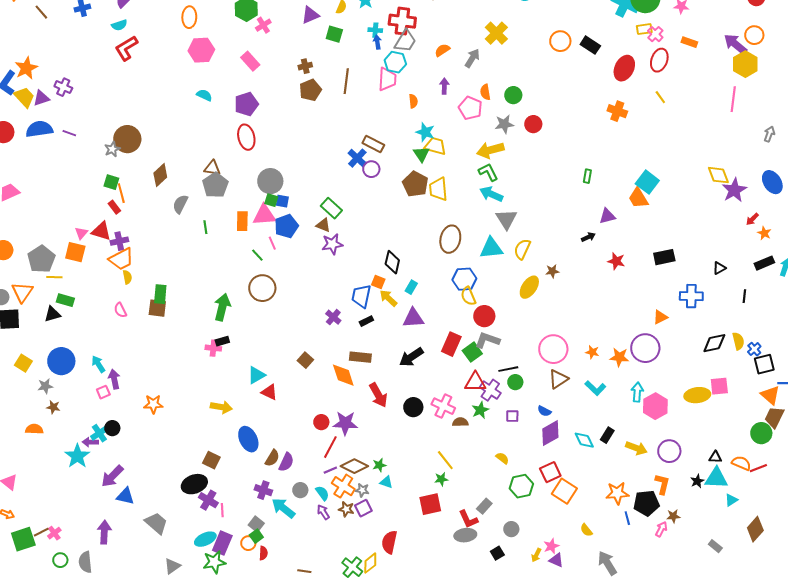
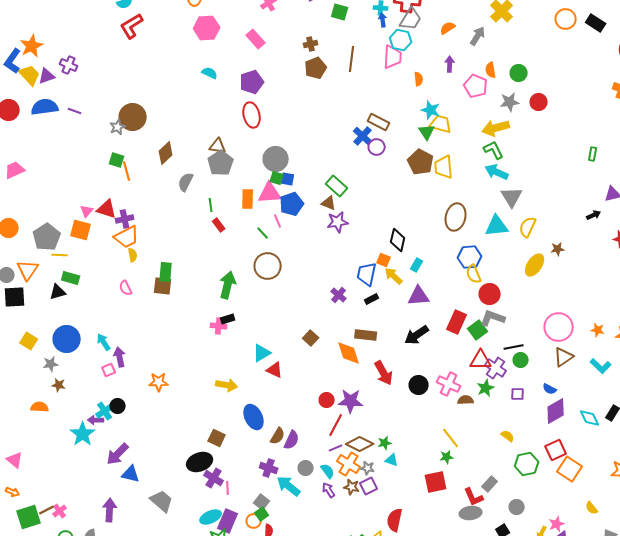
red rectangle: (114, 207) -> (219, 225), moved

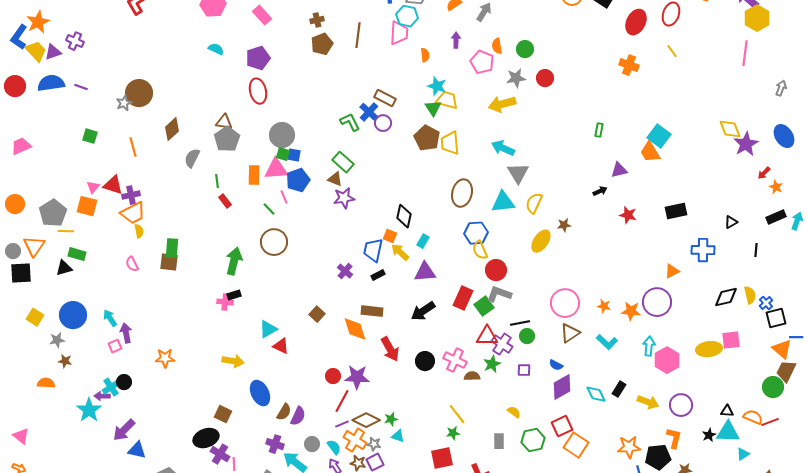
green L-shape: (494, 150) -> (350, 122), moved
green square: (117, 160) -> (90, 136), moved
gray rectangle: (490, 484) -> (499, 441), moved, turned -42

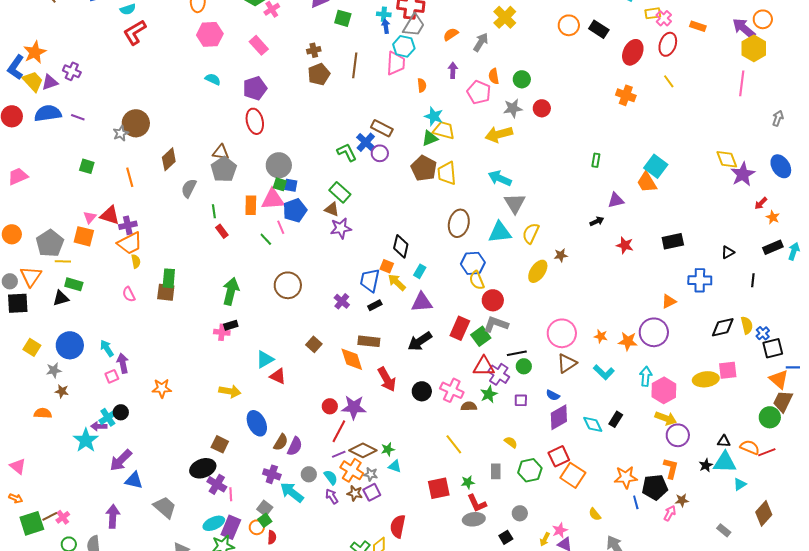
green triangle: (433, 108) -> (430, 138), turned 42
brown circle: (274, 242) -> (288, 285), moved
yellow arrow: (648, 402) -> (666, 418), moved
green star: (453, 433) -> (468, 482), moved

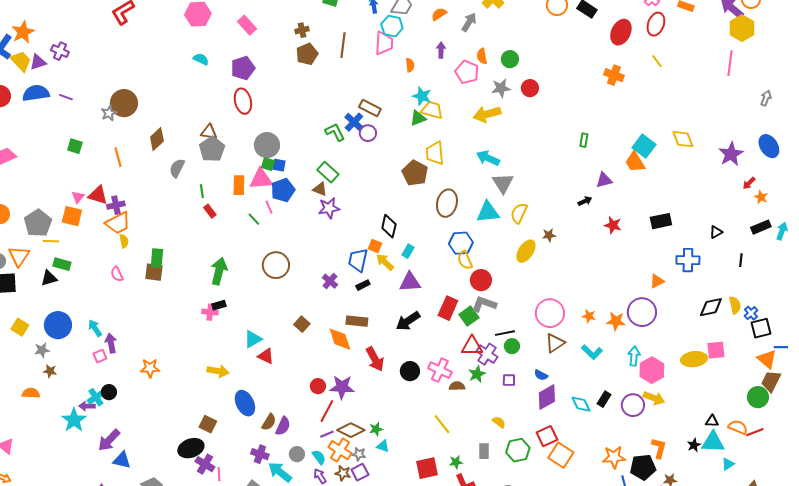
yellow diamond: (727, 159) -> (683, 139), moved
brown pentagon: (424, 168) -> (415, 173), moved
purple circle: (678, 435) -> (633, 405), moved

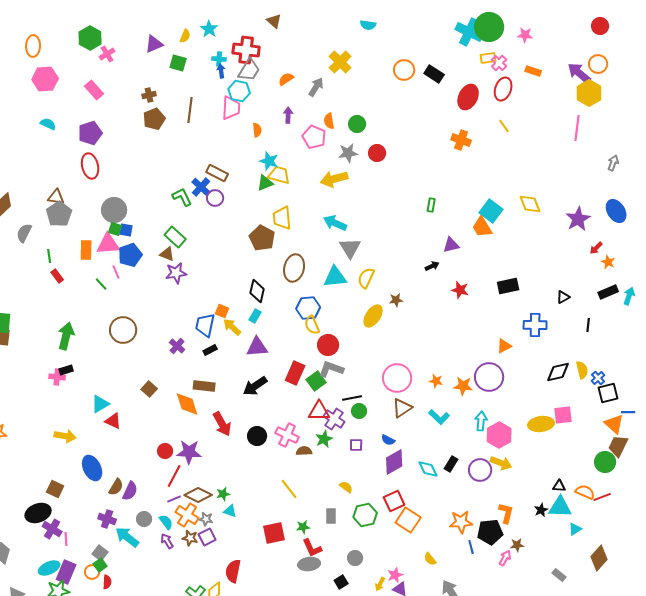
black diamond: (389, 226) -> (257, 291), moved

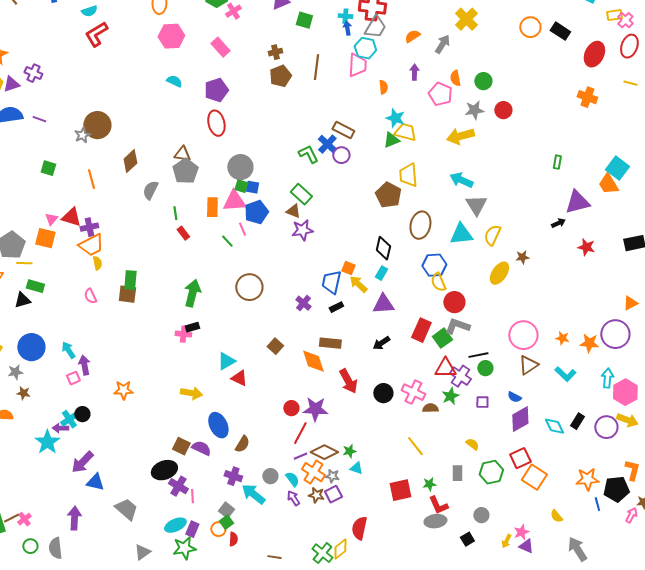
yellow line: (504, 126) -> (630, 83), turned -40
purple triangle: (451, 245) -> (577, 202), size x1.5
black arrow: (255, 386) -> (381, 343), size x0.7
purple semicircle: (130, 491) -> (201, 448), moved, turned -90
purple rectangle: (66, 572) -> (192, 529), size x0.7

